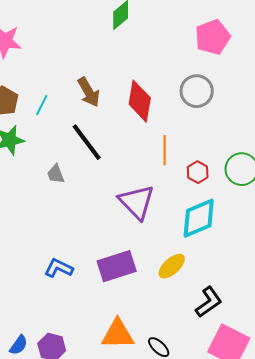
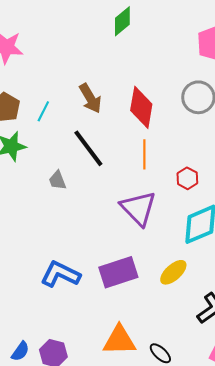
orange line: (165, 150) -> (144, 154), moved
red hexagon: (198, 172) -> (187, 178), moved
blue L-shape: (59, 268) -> (60, 274), size x1.4

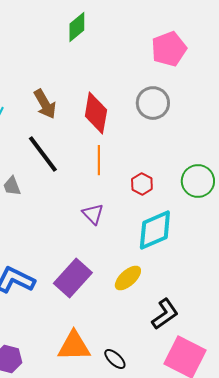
purple triangle: (138, 208) -> (93, 214), size x0.6
purple rectangle: (118, 272) -> (73, 278), turned -30

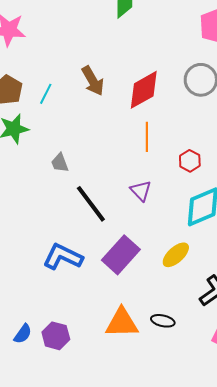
red diamond: (96, 113) -> (144, 90), turned 51
black line: (43, 154) -> (91, 204), moved
black ellipse: (115, 359) -> (163, 321), moved, turned -30

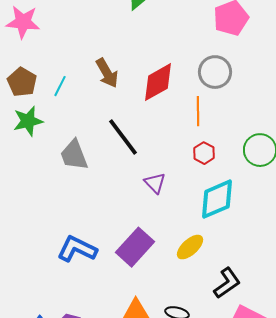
orange line: (147, 137) -> (198, 111), moved
gray trapezoid: (60, 163) -> (74, 155), size x1.6
black line: (91, 204) -> (123, 137), moved

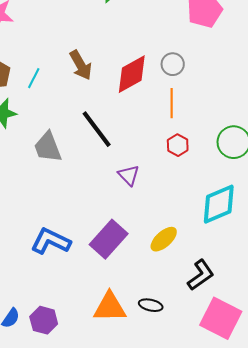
gray circle: (215, 72) -> (173, 64), moved, size x0.7
cyan diamond: (217, 199) -> (219, 204), moved

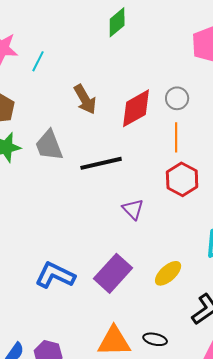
cyan line: (34, 78) -> (38, 61), moved
black line: (97, 129) -> (101, 163), turned -66
red hexagon: (178, 145) -> (182, 179), size x1.5
gray trapezoid: (48, 147) -> (49, 145), moved

